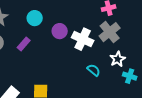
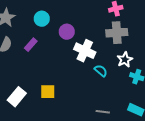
gray cross: (110, 32) -> (117, 33), turned 35
white cross: (83, 39) -> (85, 51), moved

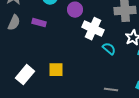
purple rectangle: (31, 45) -> (39, 23), turned 64

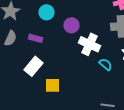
white rectangle: (25, 75) -> (34, 66), moved

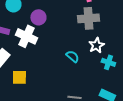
white cross: (90, 44) -> (26, 36), moved

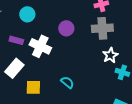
purple circle: (38, 17) -> (66, 28), moved
cyan semicircle: (72, 56) -> (67, 82), moved

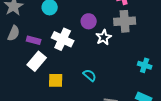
purple rectangle: (16, 40) -> (34, 40), moved
white star: (110, 55) -> (104, 37), moved

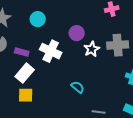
gray cross: (125, 21) -> (118, 45), moved
yellow square: (56, 80) -> (26, 95), moved

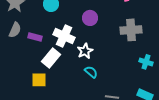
white star: (92, 49) -> (85, 51), moved
white rectangle: (25, 73) -> (51, 58), moved

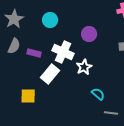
cyan semicircle: (91, 72) -> (98, 94), moved
yellow square: (39, 80) -> (28, 96), moved

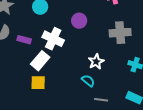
white star: (84, 67) -> (96, 62), moved
yellow square: (28, 96) -> (38, 83), moved

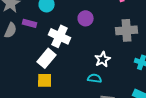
purple rectangle: (24, 40) -> (30, 23), moved
cyan semicircle: (88, 81) -> (95, 78), turned -32

